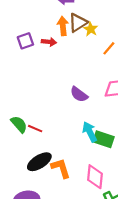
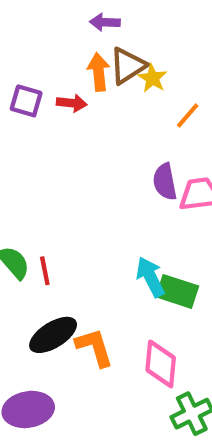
purple square: (25, 41) -> (26, 101), turned 35
purple semicircle: (79, 94) -> (165, 182), moved, turned 42
red line: (35, 129) -> (45, 271), turned 56

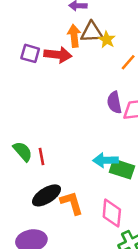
brown triangle: (128, 66) -> (92, 32), turned 30
red arrow: (72, 103) -> (58, 55), size x1.5
cyan arrow: (150, 277) -> (106, 160), turned -65

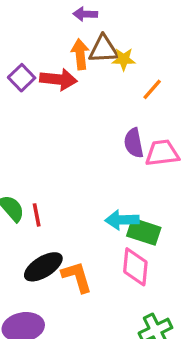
yellow star: (107, 40) -> (124, 59), turned -30
purple square: (30, 53) -> (22, 78), turned 30
pink diamond: (112, 213) -> (135, 267), moved

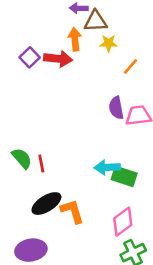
brown triangle: (104, 49) -> (96, 21), moved
pink diamond: (135, 267) -> (123, 222), moved, turned 48

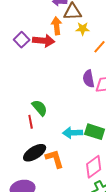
green semicircle: (22, 158) -> (40, 108), moved
cyan arrow: (107, 167) -> (73, 133), moved

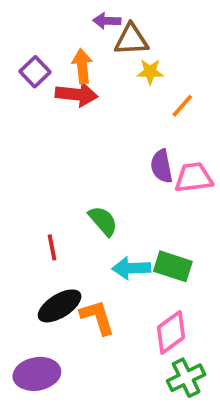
orange arrow: (57, 26) -> (82, 66), moved
purple square: (22, 40) -> (35, 72), moved
green semicircle: (40, 108) -> (103, 221), moved

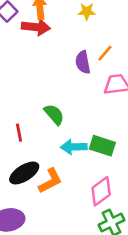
orange line: (182, 106) -> (105, 53), moved
purple semicircle: (162, 166) -> (83, 62), moved
orange L-shape: (97, 317) -> (50, 181), turned 80

